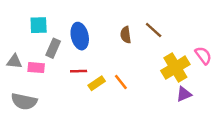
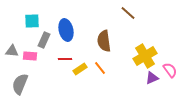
brown line: (154, 30) -> (128, 13), moved
brown semicircle: (126, 35) -> (104, 41), moved, size x1.5
pink semicircle: (203, 55) -> (170, 70), moved
gray semicircle: (24, 101) -> (20, 84), turned 100

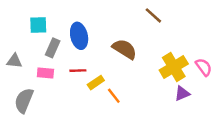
brown semicircle: (104, 41) -> (125, 49), turned 130
pink rectangle: (30, 56) -> (45, 73), moved
orange line: (100, 68) -> (114, 96), moved
pink semicircle: (170, 70) -> (204, 67), moved

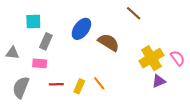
blue ellipse: (79, 36) -> (81, 29), moved, turned 50
red line: (78, 71) -> (56, 84), moved
yellow rectangle: (96, 83) -> (79, 86), moved, turned -32

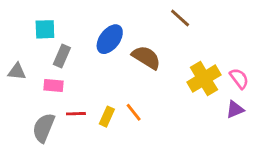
purple triangle: (159, 81) -> (235, 109), moved
gray semicircle: (21, 87) -> (44, 128), moved

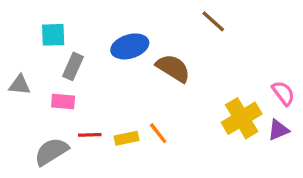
blue ellipse: (110, 39) -> (130, 46), turned 36
yellow cross: (204, 79) -> (242, 118), moved
yellow rectangle: (107, 117) -> (126, 138), turned 54
gray semicircle: (44, 128) -> (51, 152), turned 36

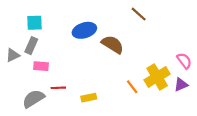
gray rectangle: (73, 66) -> (31, 46), moved
gray triangle: (20, 85) -> (13, 55), turned -32
orange line: (158, 133) -> (132, 87), moved
yellow rectangle: (126, 138) -> (89, 98), moved

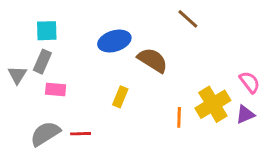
gray triangle: (13, 55) -> (17, 75), turned -32
orange line: (132, 87) -> (179, 117), turned 40
red line: (58, 88) -> (81, 134), moved
yellow rectangle: (89, 98) -> (120, 97), moved, turned -56

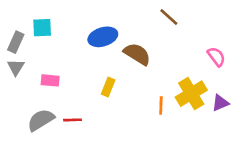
gray rectangle: (42, 62) -> (16, 42), moved
pink semicircle: (250, 82) -> (216, 57), moved

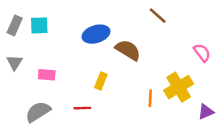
gray rectangle: (16, 42) -> (15, 25), moved
purple triangle: (220, 103) -> (206, 112), moved
red line: (72, 120) -> (82, 108), moved

